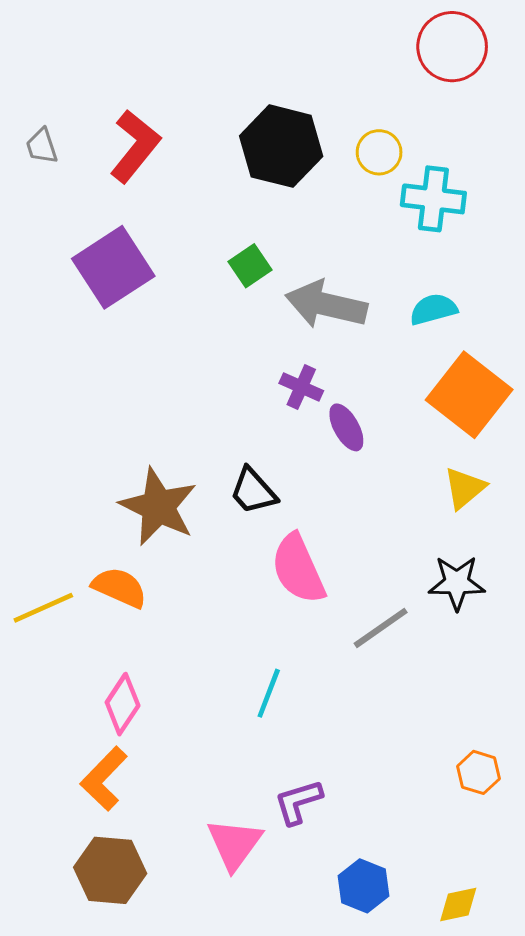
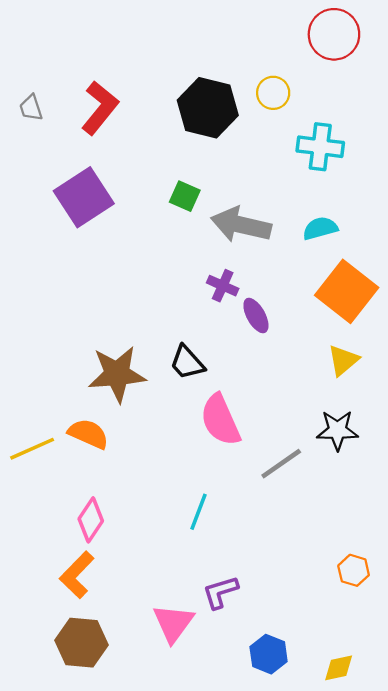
yellow circle: (379, 152) -> (273, 93), moved
green square: (250, 266) -> (185, 196), turned -32
brown star: (158, 507) -> (117, 374), turned -30

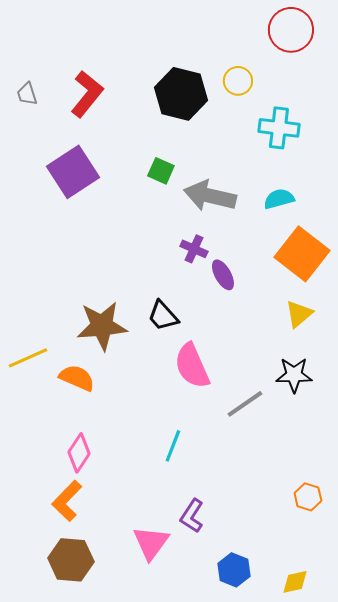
yellow line: (32, 449) -> (28, 358), moved
purple L-shape: (220, 592) -> (192, 516), turned -40

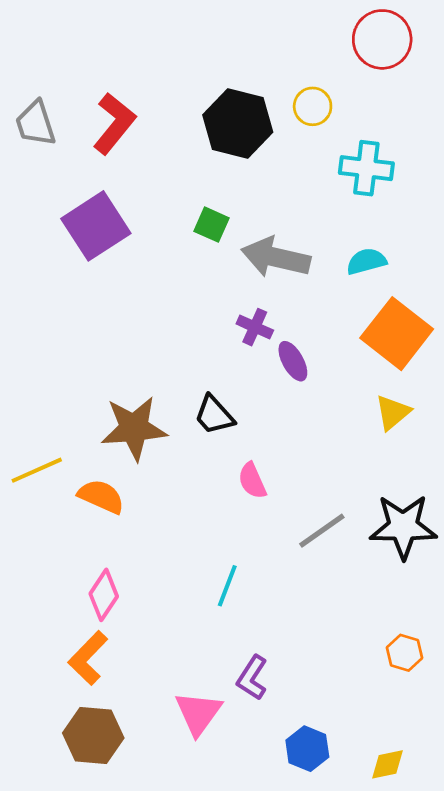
gray trapezoid: (27, 94) -> (35, 123), size x1.5
pink semicircle: (192, 366) -> (252, 481), size x0.6
black star: (294, 375) -> (403, 527), moved, size x1.4

